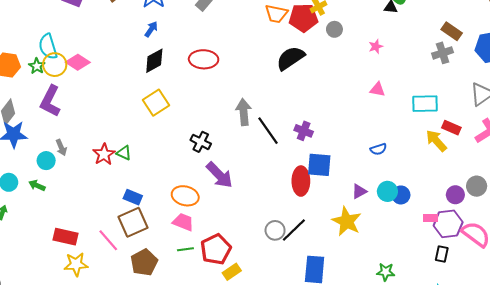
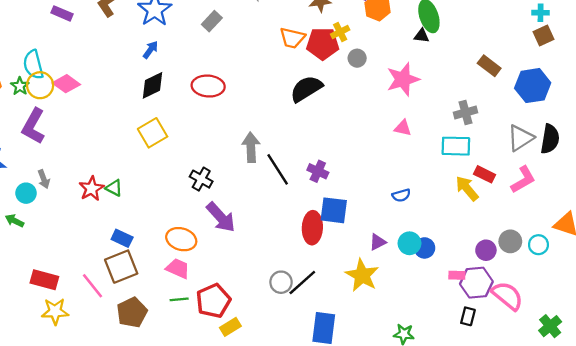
pink star: (376, 46) -> (403, 79), size x2.0
gray cross: (443, 53) -> (466, 112), moved

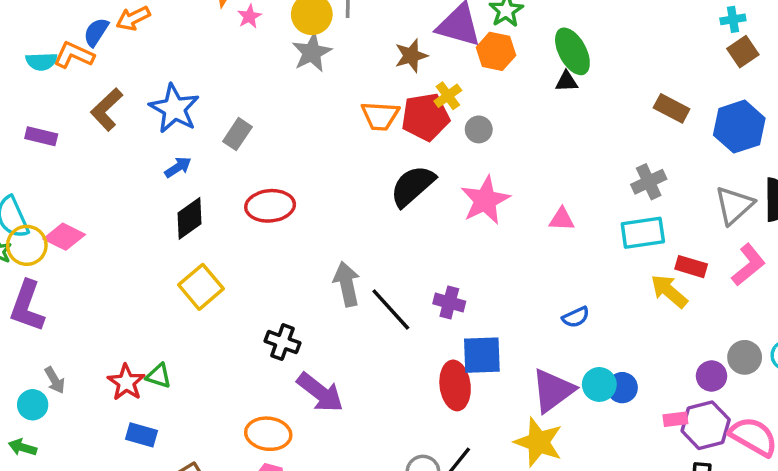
gray rectangle: (212, 21) -> (237, 134), moved
blue arrow: (150, 50) -> (178, 167), turned 30
pink star: (403, 79) -> (485, 200), moved
blue rectangle: (122, 238) -> (141, 435), moved
purple triangle: (378, 242) -> (553, 390), size x1.8

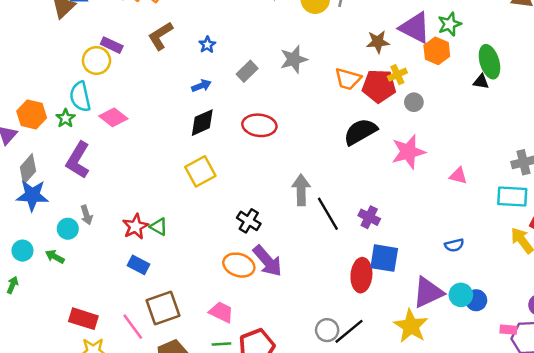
gray star: (312, 53) -> (294, 59), moved
blue star: (174, 108) -> (207, 45), size x0.5
yellow circle: (27, 245) -> (96, 60), moved
orange ellipse: (268, 434) -> (239, 265), moved

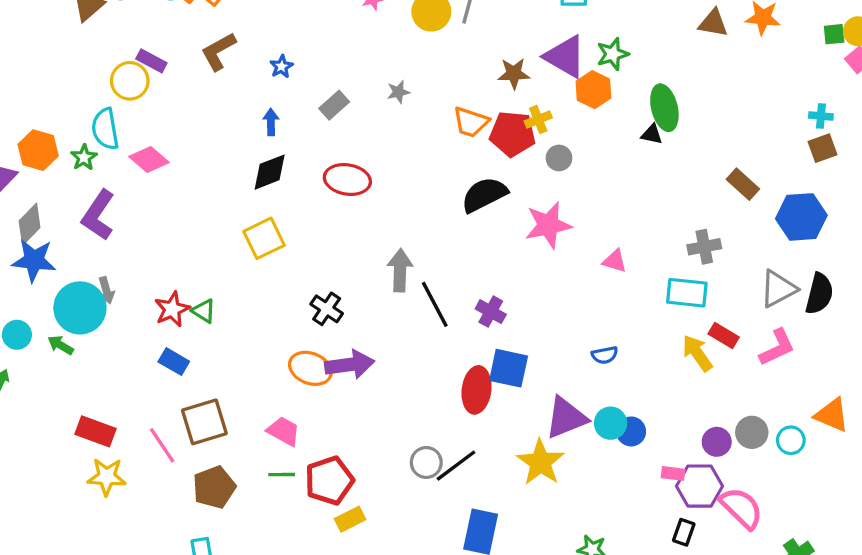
gray star: (294, 59) -> (398, 92), size x0.6
blue arrow: (201, 86) -> (271, 122), turned -72
cyan circle: (68, 229) -> (80, 308), size x1.8
purple arrow: (267, 261) -> (350, 365), turned -60

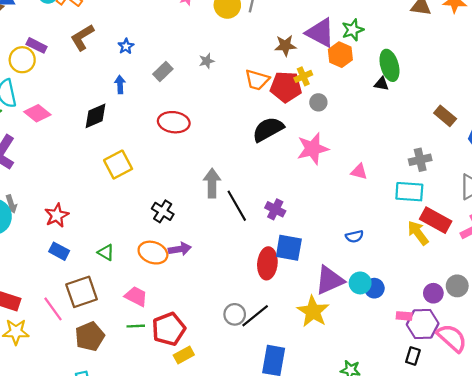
black diamond: (270, 172) -> (95, 116), moved
green triangle: (204, 311) -> (106, 252), moved
red rectangle: (724, 335) -> (436, 220), size x1.5
purple arrow: (350, 365) -> (180, 249), size x0.7

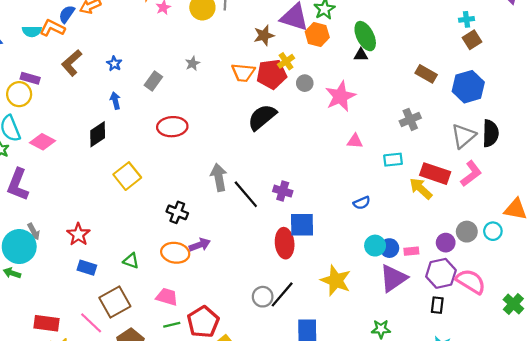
pink star: (313, 149) -> (340, 96), moved
cyan rectangle: (409, 192) -> (393, 160), moved, size x0.7
purple triangle: (329, 280) -> (393, 278), moved
pink rectangle: (404, 316) -> (411, 251), moved

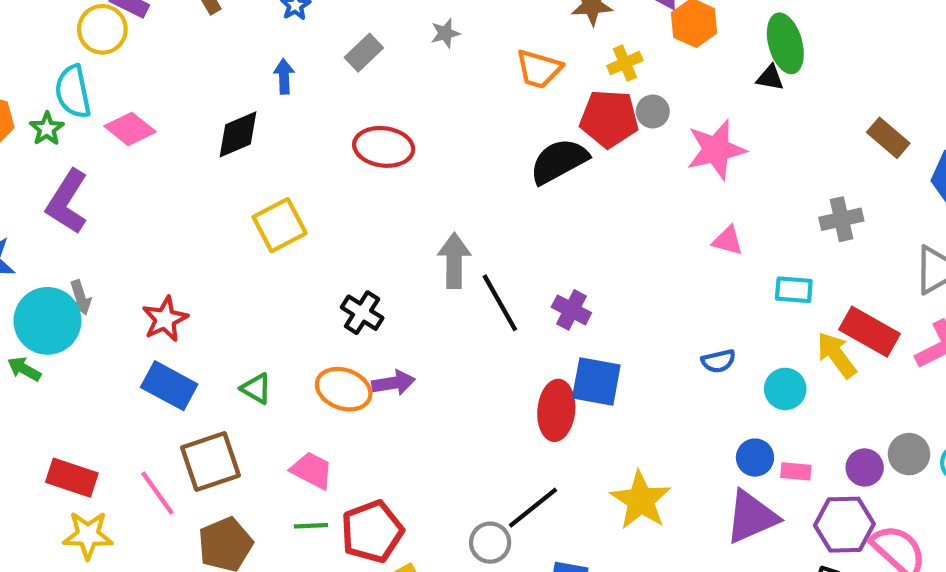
red pentagon: (272, 74) -> (609, 119), moved
cyan circle: (375, 246) -> (785, 389), moved
blue rectangle: (87, 268) -> (169, 386), size x1.4
gray circle: (263, 297) -> (490, 543), moved

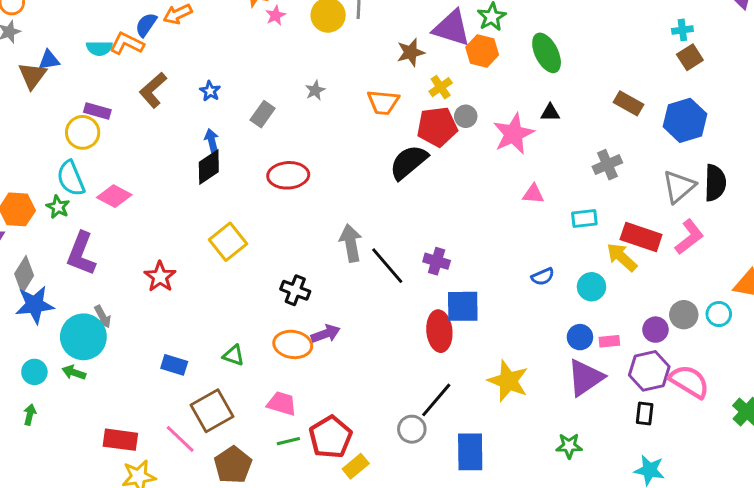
black triangle: (770, 78) -> (550, 113), moved
black diamond: (238, 134) -> (209, 167), moved
red star: (165, 319) -> (160, 277), moved
blue rectangle: (169, 386) -> (174, 365), size x0.7

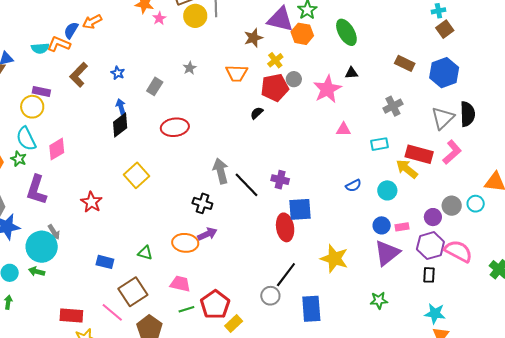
black semicircle: (409, 162) -> (257, 113), size x0.5
pink diamond: (114, 196) -> (57, 149), turned -55
black cross: (295, 290) -> (202, 203), moved

